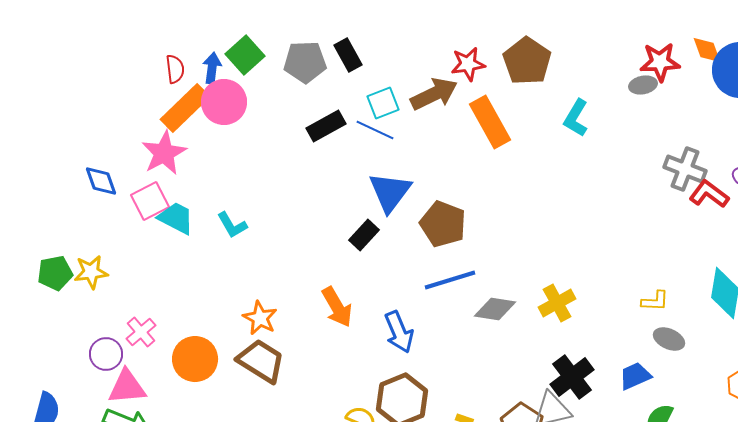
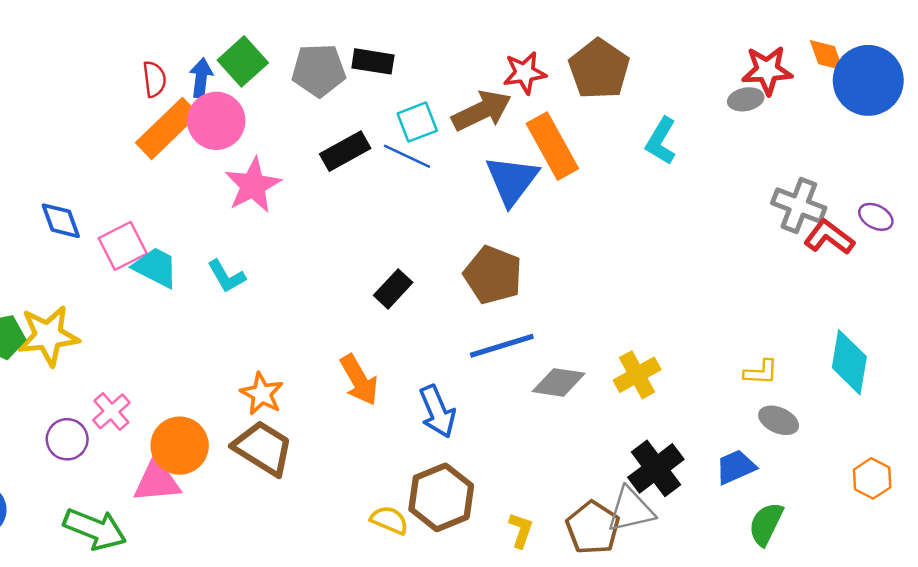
black rectangle: (348, 55) -> (373, 61), turned -52
pink star: (164, 153) -> (253, 185), moved
blue triangle: (390, 192) -> (512, 180), moved
yellow star: (91, 272) -> (48, 336), size x1.4
pink triangle: (127, 387) -> (157, 481), moved

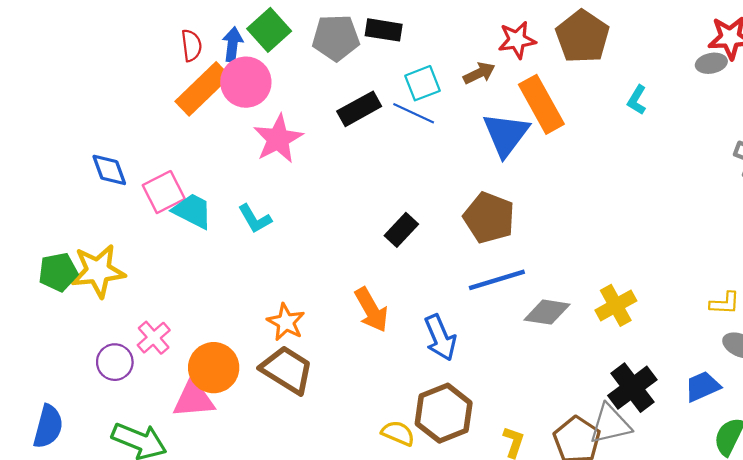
brown arrow: (482, 111) -> (479, 73), size x0.6
cyan L-shape: (661, 141) -> (637, 100), size x0.7

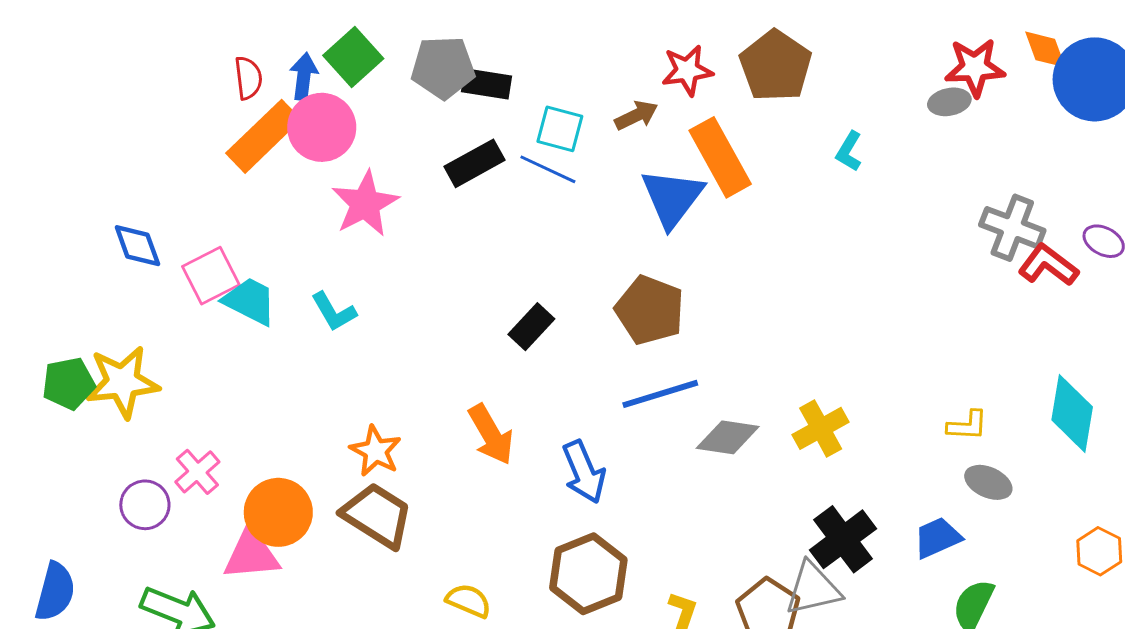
black rectangle: (384, 30) -> (486, 84), moved
cyan square: (423, 83) -> (560, 129), turned 36
yellow semicircle: (398, 433) -> (469, 601), moved

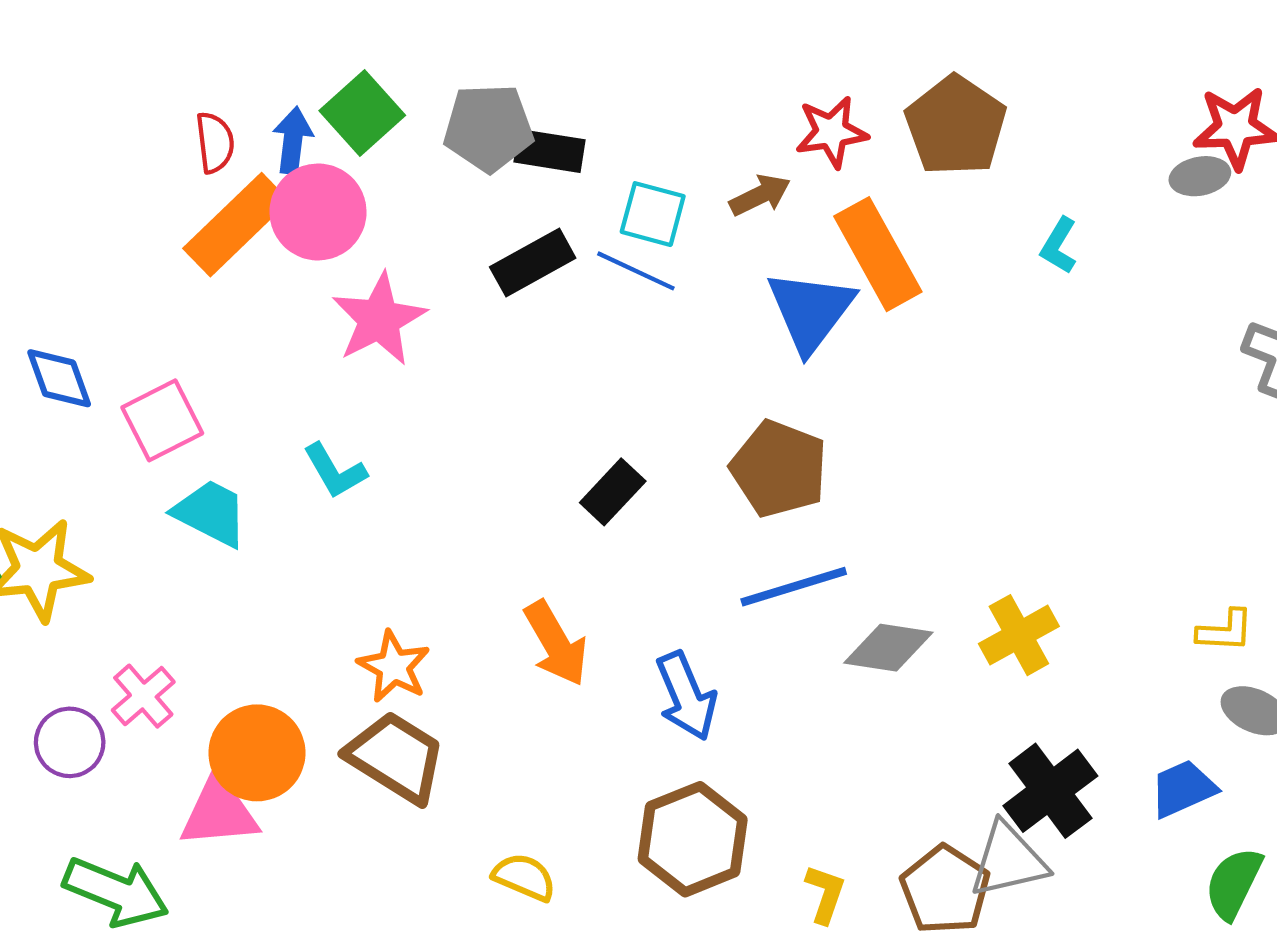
cyan trapezoid: (250, 301) -> (211, 513), moved

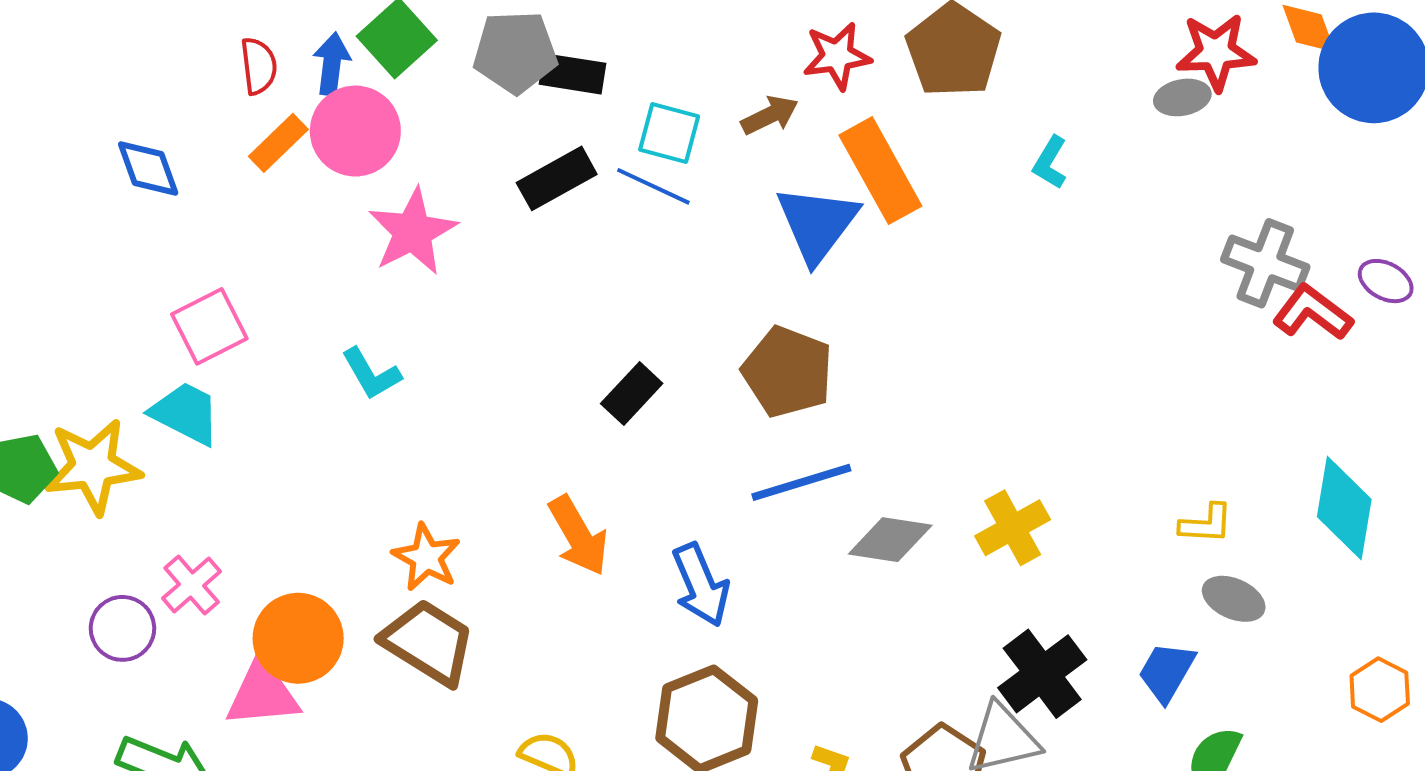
orange rectangle: (236, 225) -> (278, 143), size x0.6
blue diamond: (59, 378) -> (148, 169), moved
cyan trapezoid: (211, 513) -> (186, 413), moved
blue trapezoid: (1183, 789) -> (1167, 672), turned -36

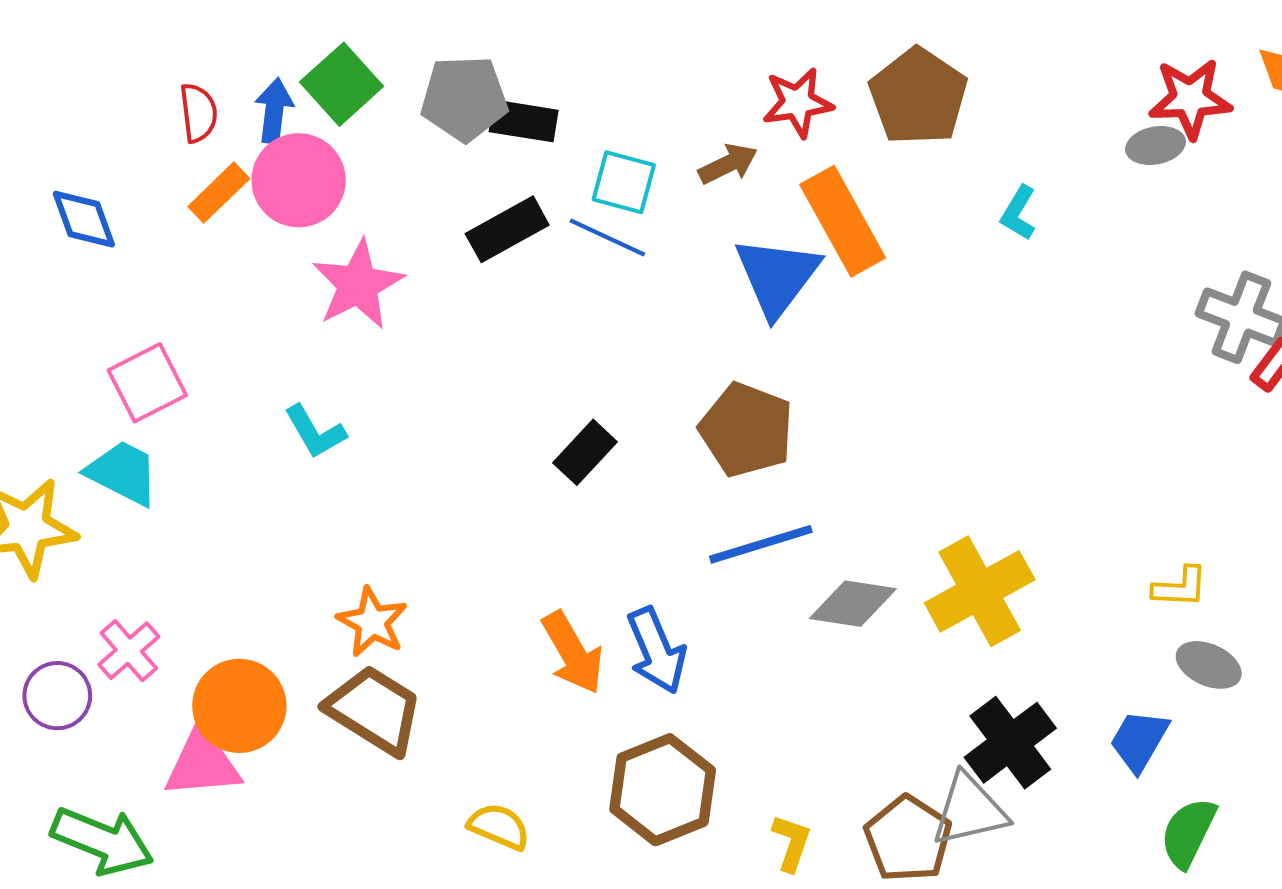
yellow cross: (1013, 528) -> (980, 591), size x1.4
orange arrow: (578, 536) -> (573, 653), moved

